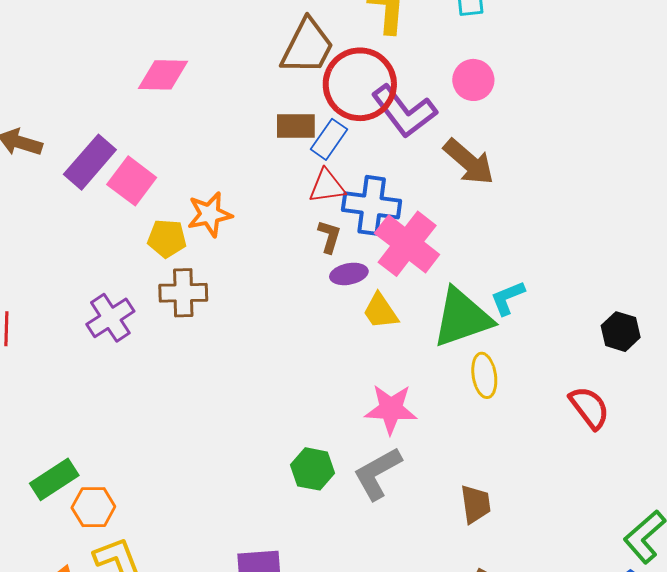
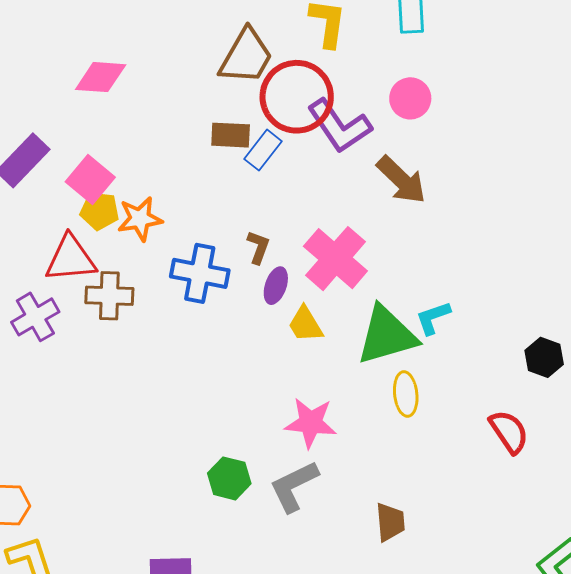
pink square: (132, 181) -> (90, 180), moved
red triangle: (327, 186) -> (71, 259), moved, size x1.4
blue cross: (372, 205) -> (200, 273), moved
yellow pentagon: (167, 238) -> (99, 211), moved
purple ellipse: (349, 274) -> (276, 286), turned -63

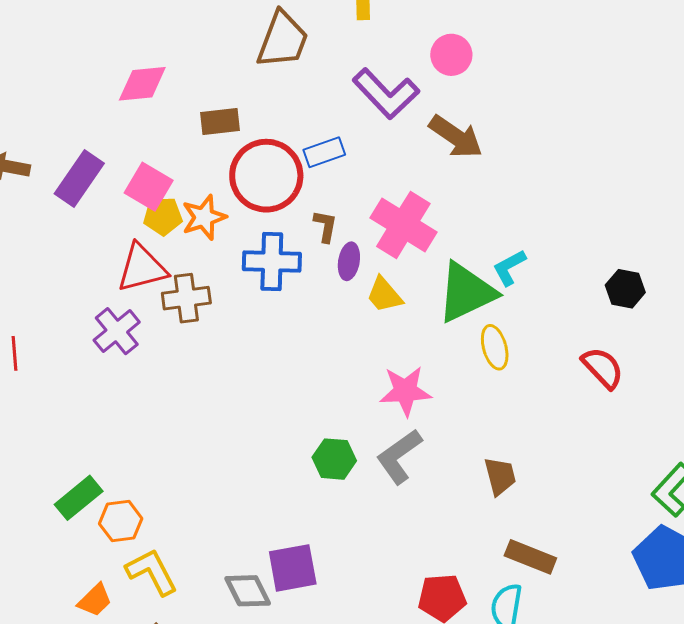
red circle: (297, 97) -> (266, 176), moved
brown rectangle: (231, 135) -> (220, 122), moved
blue rectangle: (263, 150) -> (324, 152), moved, turned 42

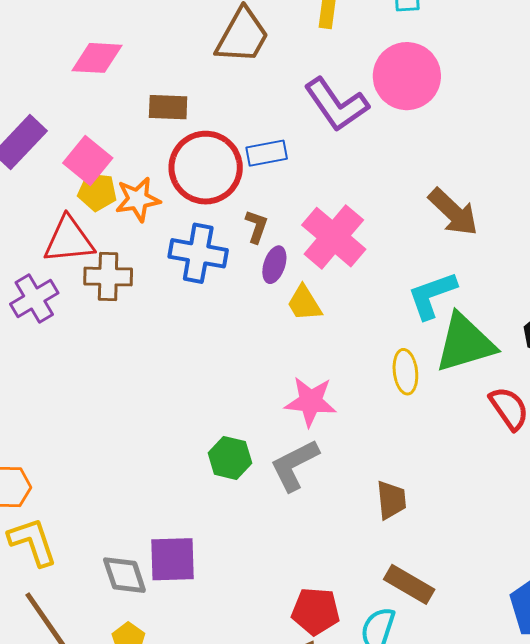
pink circle: (451, 55) -> (407, 76), size x1.6
brown arrow: (456, 137) -> (453, 212), moved
cyan L-shape: (509, 268) -> (432, 295), size x1.4
green triangle: (466, 292) -> (465, 343), moved

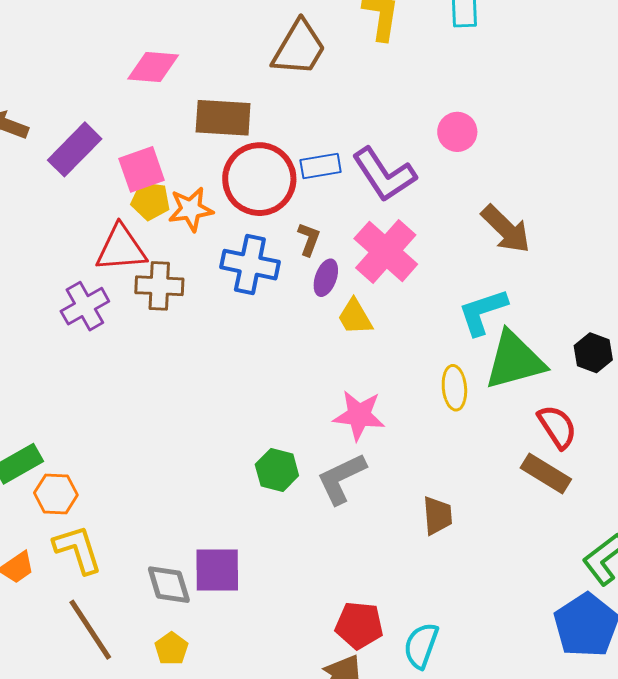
pink circle: (407, 76) -> (457, 132), moved, size x0.6
purple L-shape: (336, 105) -> (384, 175), moved
brown rectangle: (168, 107) -> (223, 118), size x1.4
pink square: (88, 161) -> (142, 169), turned 30
brown rectangle: (409, 584) -> (546, 474), moved

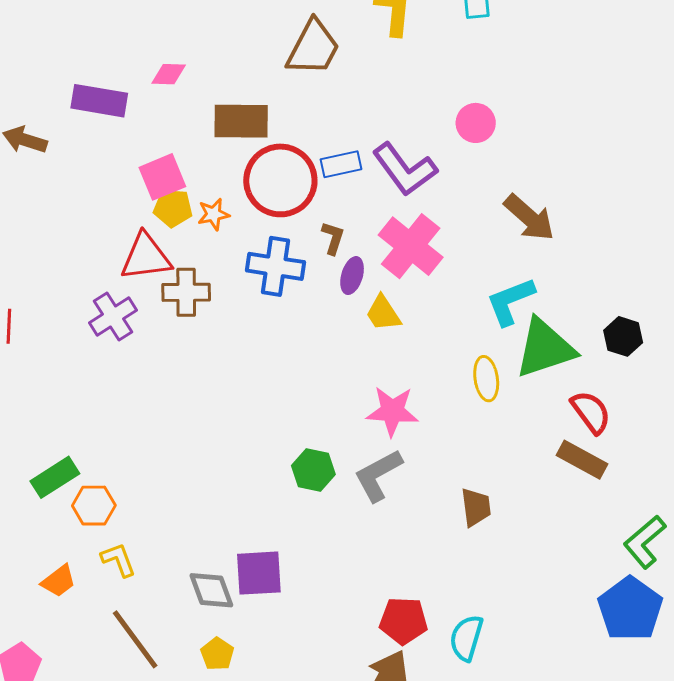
pink diamond: (153, 67) -> (169, 74), size x0.7
purple rectangle: (75, 149) -> (99, 101), moved, turned 58
orange star: (191, 209) -> (214, 214), size x0.7
yellow L-shape: (78, 549) -> (118, 560), size x0.7

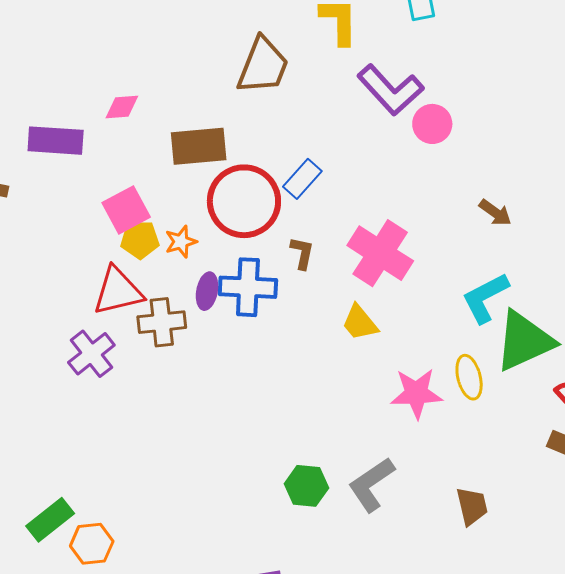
blue rectangle: (341, 164) -> (302, 179), turned -30
purple L-shape: (405, 169) -> (390, 90), moved
brown arrow: (529, 218) -> (495, 213), size x0.6
purple ellipse: (352, 276) -> (207, 291), moved
pink star: (392, 411) -> (416, 393), moved

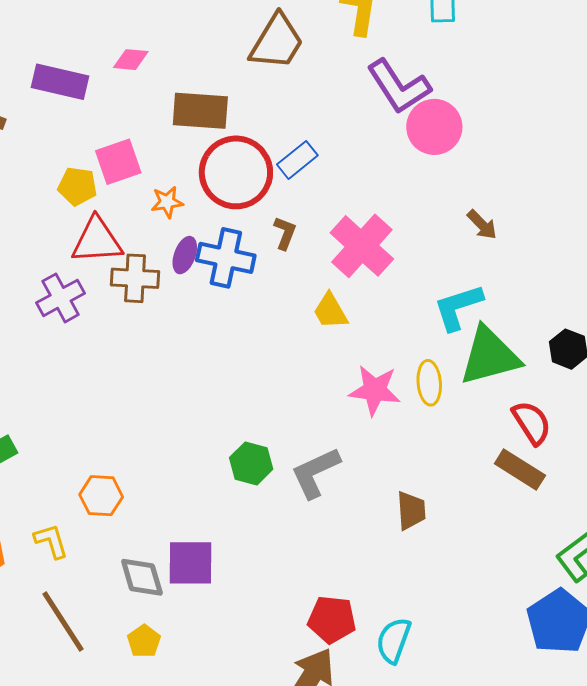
pink circle: (432, 124) -> (434, 127), size x1.4
yellow pentagon: (140, 240) -> (77, 186), moved
orange hexagon: (92, 544) -> (101, 496), moved

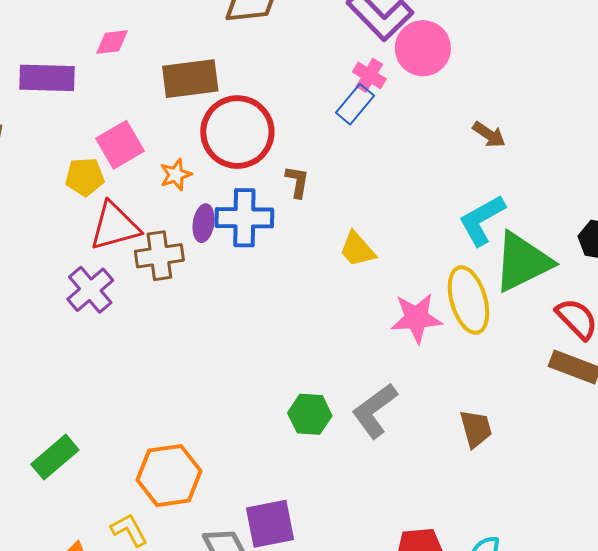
blue rectangle: (297, 160) -> (355, 104), moved
pink cross: (362, 246) -> (369, 75), moved, size x0.5
yellow ellipse: (429, 383) -> (468, 300), size x1.5
orange hexagon: (101, 496) -> (169, 476), size x1.5

